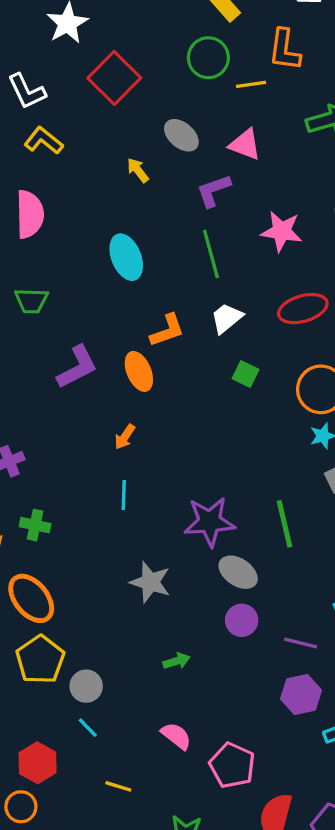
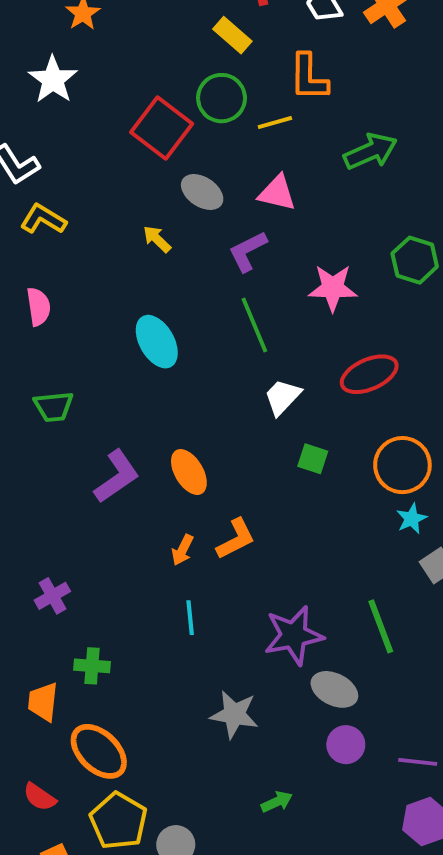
red square: (114, 78) -> (162, 128), moved
pink semicircle: (30, 214) -> (38, 307), size x0.7
orange L-shape: (167, 330) -> (236, 539), moved

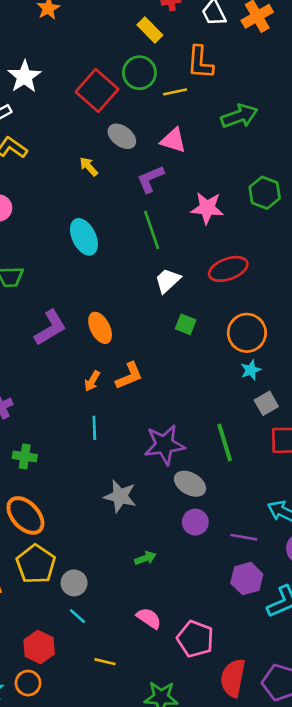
white star: (53, 80) -> (24, 77), moved

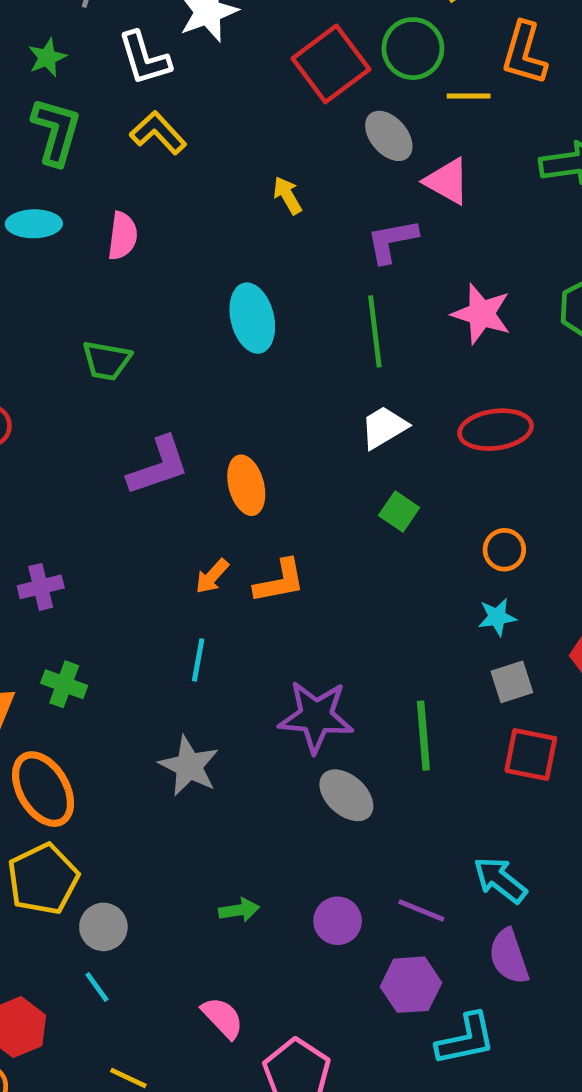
gray ellipse: (122, 136) -> (389, 136), moved
orange circle: (247, 333) -> (504, 550), size x0.6
gray star: (120, 496) -> (189, 766), moved
purple circle: (195, 522) -> (338, 921), moved

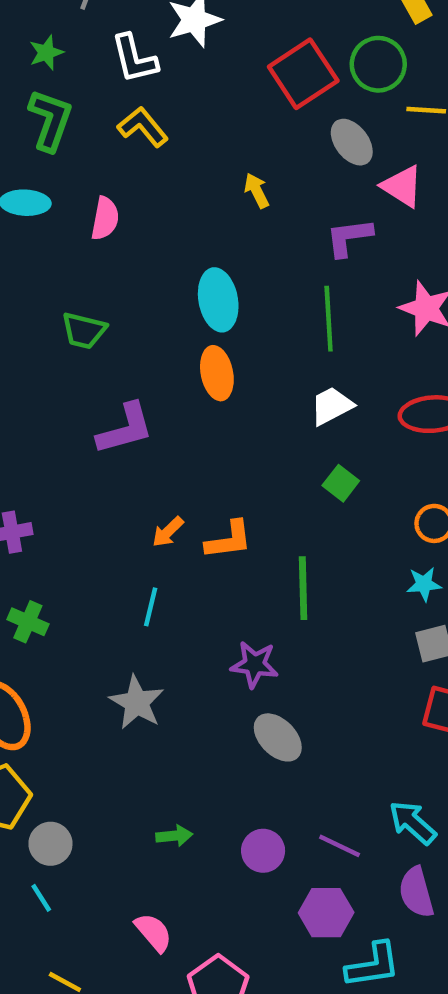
orange ellipse: (246, 485) -> (217, 373), moved
purple star: (316, 717) -> (254, 664), size x0.7
green line: (423, 736) -> (303, 588), moved

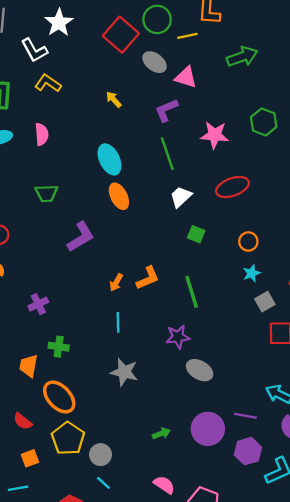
purple circle: (263, 851) -> (208, 429), size x1.5

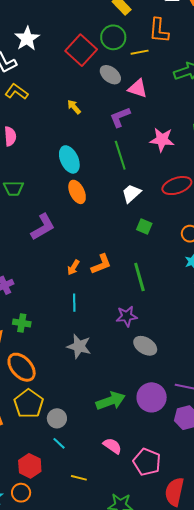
green arrow: (161, 434) -> (111, 401), size x1.8

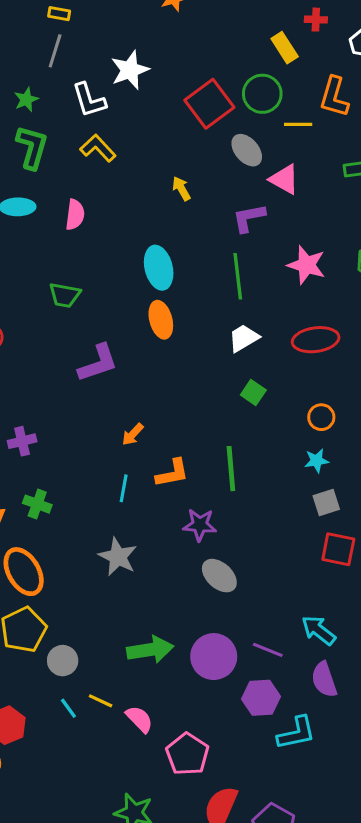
orange L-shape: (101, 264) -> (172, 473), moved
cyan line: (59, 443) -> (68, 708), moved
yellow line: (79, 478) -> (101, 701), moved

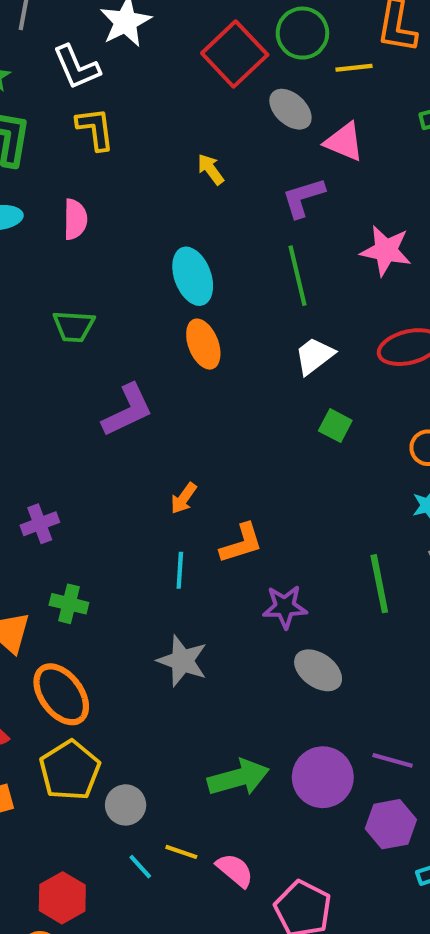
yellow L-shape: (98, 148) -> (95, 129), turned 42
green line: (231, 469) -> (379, 584), moved

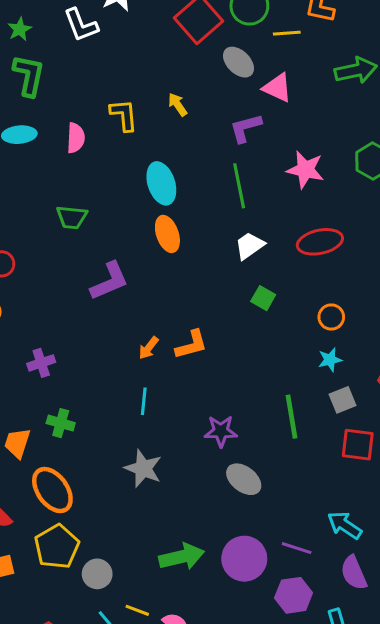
yellow L-shape: (95, 129) -> (124, 115), moved
orange L-shape: (241, 543) -> (191, 345), moved

